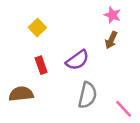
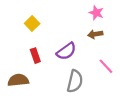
brown arrow: (111, 40) -> (95, 34), turned 56
pink line: (124, 109) -> (106, 66), moved

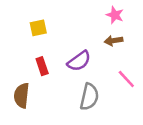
yellow square: (32, 23) -> (38, 28), turned 32
brown semicircle: (18, 80) -> (22, 96), turned -78

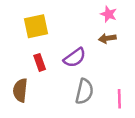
yellow square: (38, 28) -> (36, 26), size x1.5
pink line: (126, 79) -> (119, 99), moved, turned 42

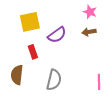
purple semicircle: (75, 58) -> (57, 35), moved
gray semicircle: (84, 91) -> (54, 80), moved

